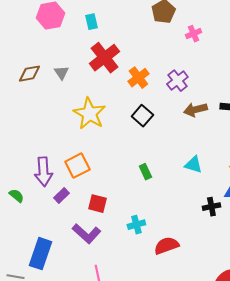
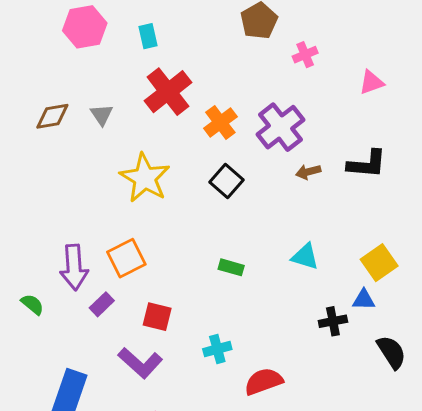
purple cross: (177, 81) -> (280, 127), size x1.4
brown arrow: (195, 110) -> (308, 172), size x0.7
green rectangle: (145, 172) -> (231, 267), turned -49

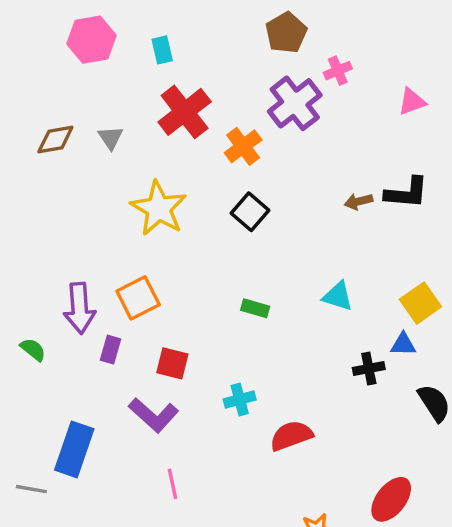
purple cross: (280, 127) -> (295, 103), moved
brown arrow: (308, 172) -> (358, 201), moved
purple rectangle: (102, 304) -> (110, 350), turned -30

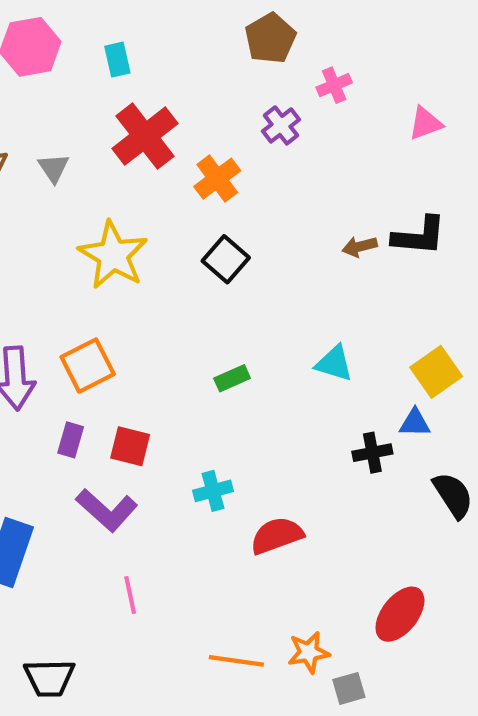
purple cross: (295, 103) -> (281, 125), size x0.6
green rectangle: (255, 308) -> (232, 378), turned -40
purple rectangle: (110, 350) -> (71, 440), moved

